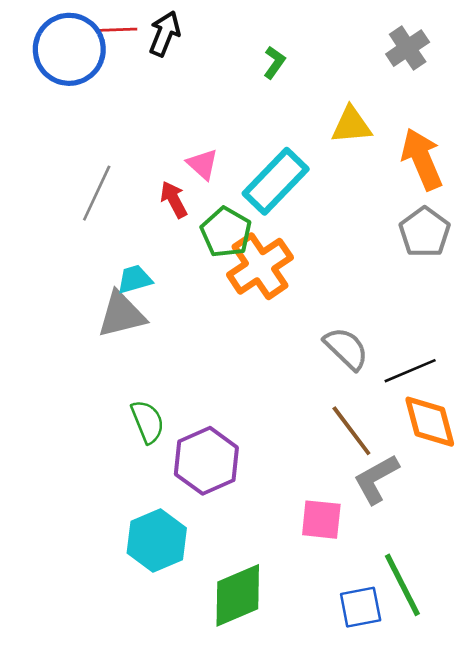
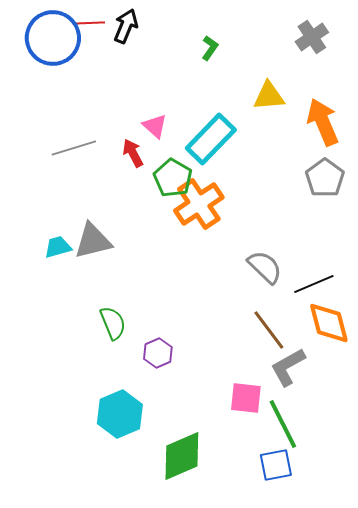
gray line: (97, 193) -> (74, 148), turned 48
cyan trapezoid: (135, 279) -> (58, 247), moved
purple hexagon: (206, 461) -> (158, 353), size x0.6
green line: (402, 585) -> (283, 424), moved

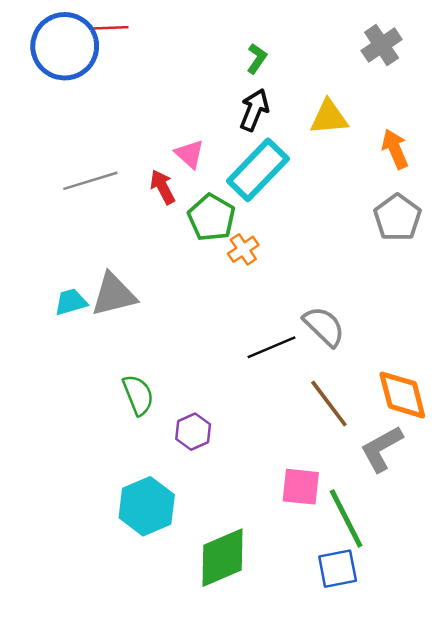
black arrow: (126, 26) -> (254, 110), moved
orange arrow: (323, 122) -> (395, 149), size x0.7
orange cross: (199, 204) -> (243, 249), size x0.5
black line: (314, 284) -> (271, 347), moved
gray L-shape: (288, 367) -> (382, 449), moved

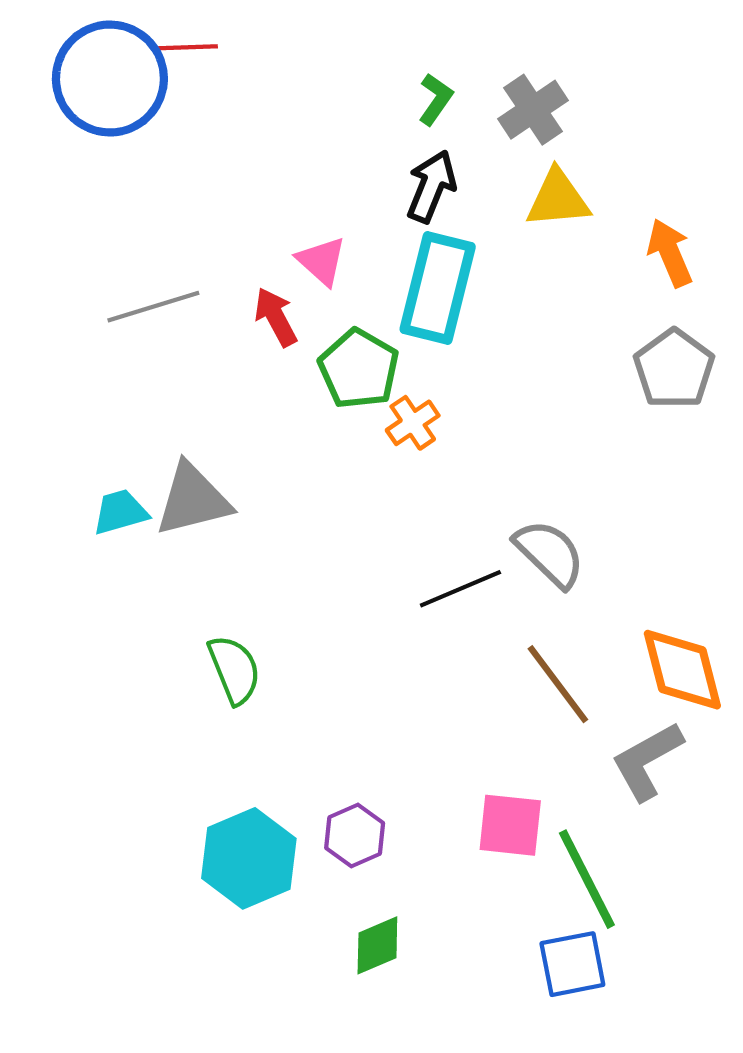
gray cross: (382, 45) -> (533, 110), moved
cyan rectangle: (258, 170) -> (438, 288), turned -30
purple hexagon: (193, 432) -> (355, 836), moved
green diamond: (223, 558) -> (377, 945), size x0.6

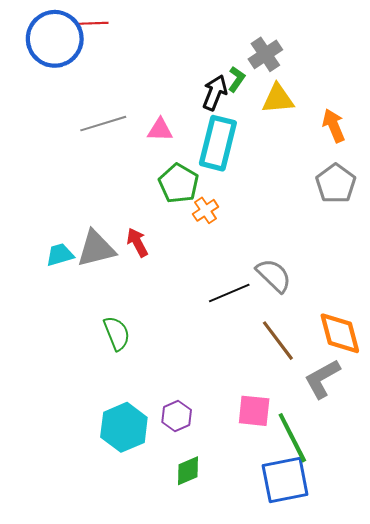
green L-shape: (436, 99) -> (237, 79), moved
pink triangle: (321, 261) -> (160, 130), turned -40
gray line: (153, 307) -> (103, 124), moved
red arrow: (276, 317) -> (137, 242), moved
blue square: (572, 964) -> (285, 480), size x1.4

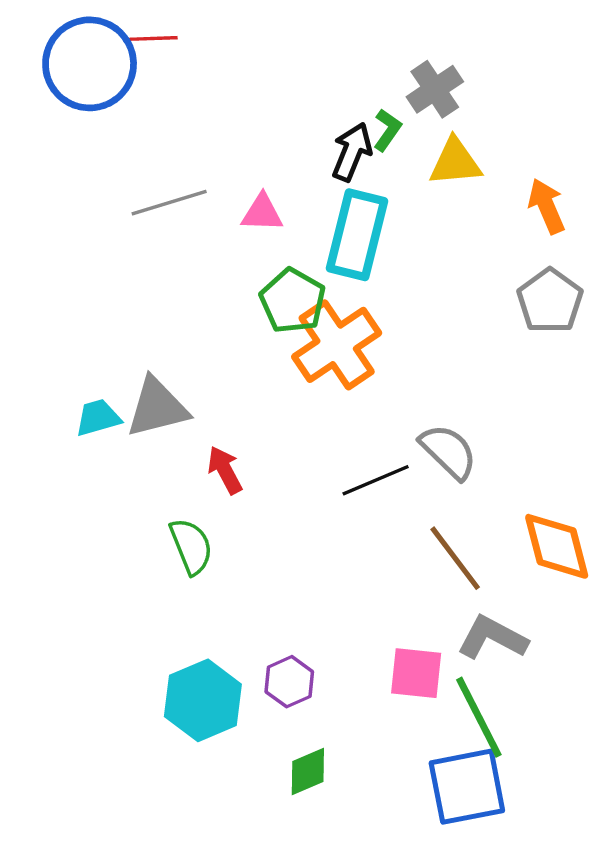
orange cross: (206, 210) -> (337, 345), size x2.0
red arrow: (137, 242) -> (225, 470), moved
gray L-shape: (322, 379) -> (492, 638), moved, turned 57

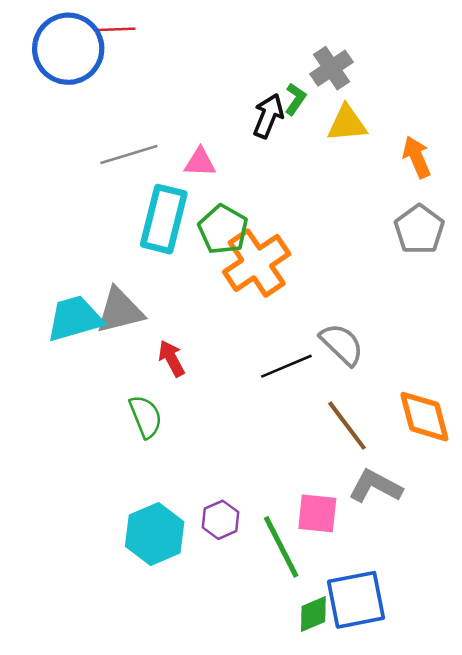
cyan rectangle: (357, 235) -> (164, 219), moved
cyan trapezoid: (98, 418) -> (75, 318), size x1.6
green line: (479, 717) -> (281, 547), moved
green diamond: (308, 771) -> (313, 614), moved

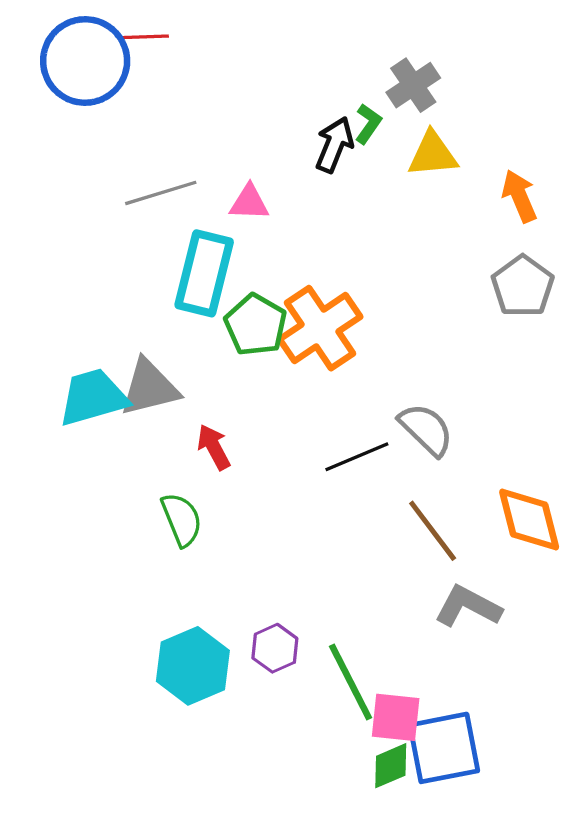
green pentagon: (223, 229) -> (256, 325), moved
pink square: (317, 513) -> (396, 717), moved

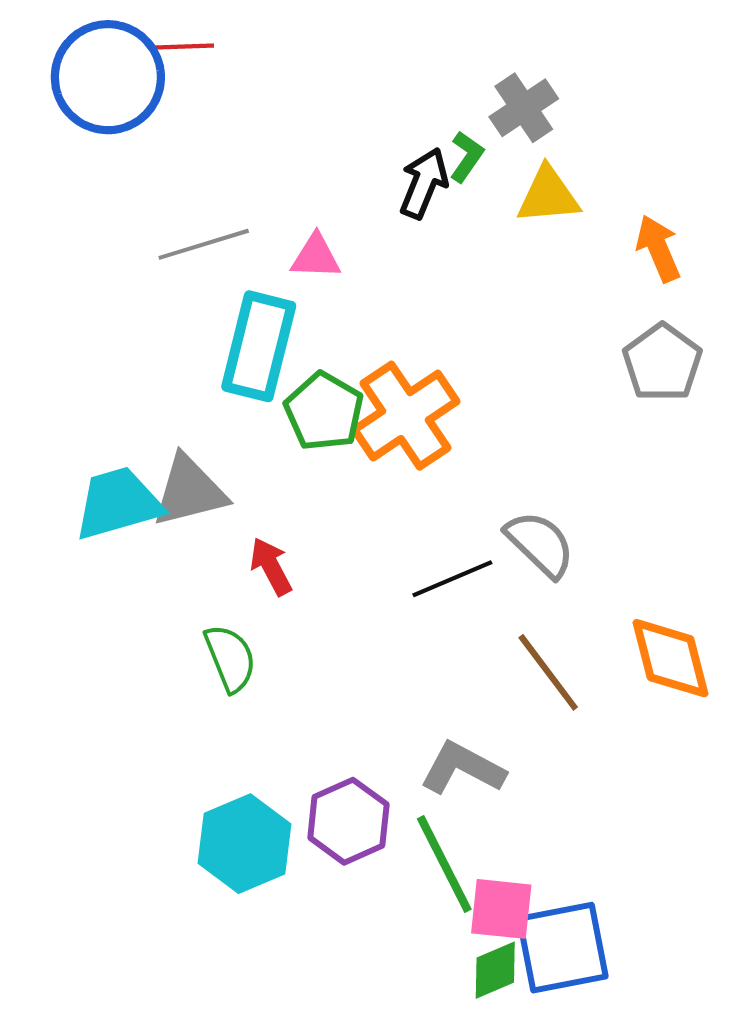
gray L-shape: (468, 606) -> (463, 768), moved
purple hexagon: (275, 648) -> (348, 821), size x1.4

